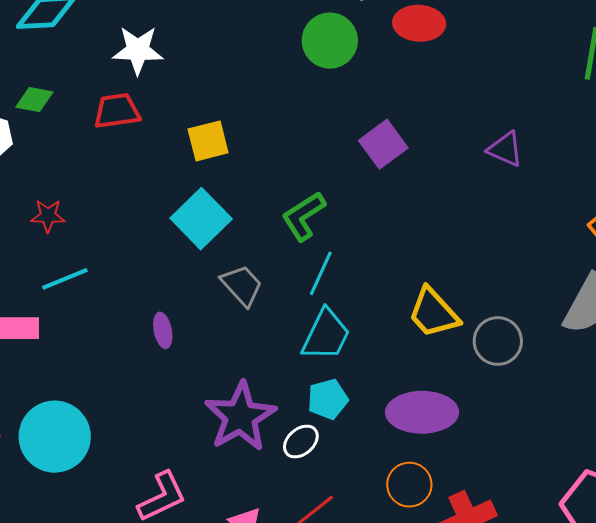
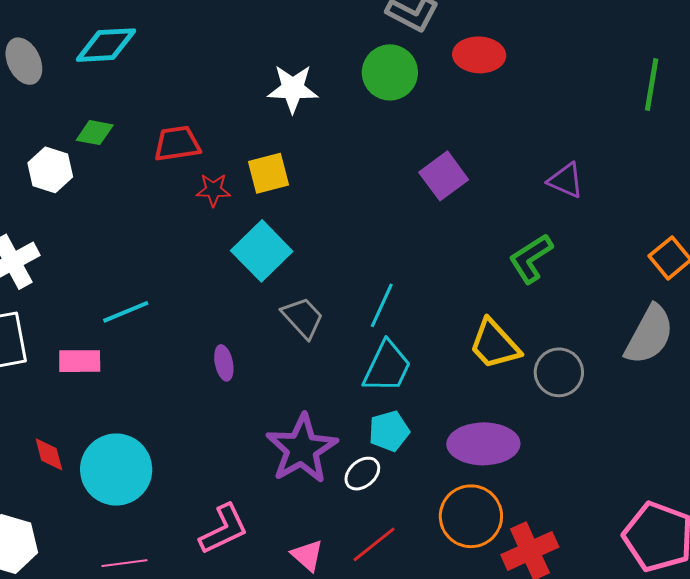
white star: (138, 50) -> (293, 89), moved
red star: (48, 216) -> (213, 190), moved
green L-shape: (303, 216) -> (531, 258), moved
orange circle: (409, 485) -> (471, 516), size x1.4

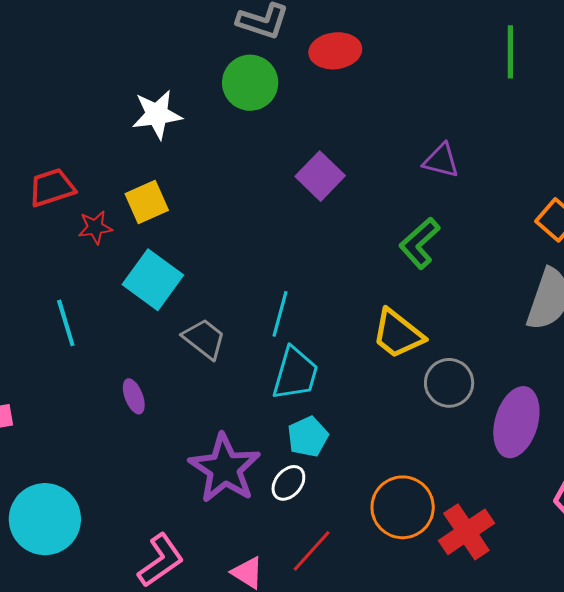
cyan line: (126, 312) -> (66, 323), moved, turned -75
gray circle: (559, 372) -> (449, 383), moved
purple ellipse: (483, 444) -> (516, 422), moved, turned -64

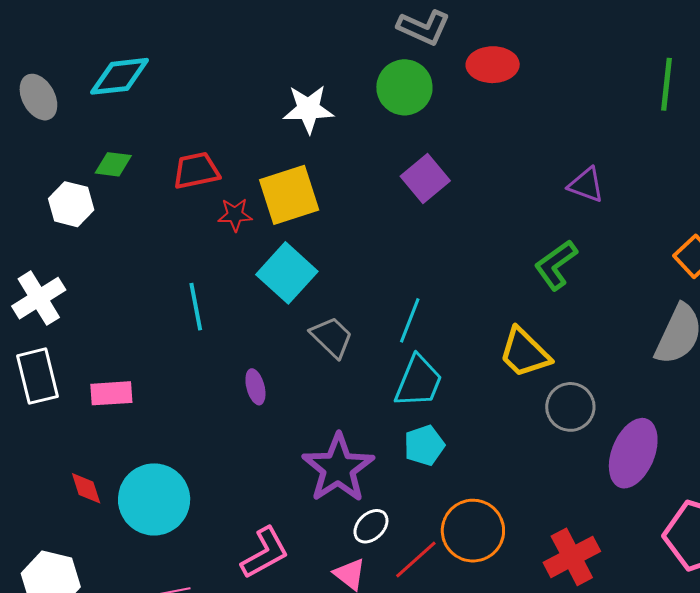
purple square: (320, 176) -> (425, 178), moved
yellow square: (147, 202) -> (289, 195), size x1.4
white ellipse: (288, 483) -> (371, 526), moved
orange circle: (403, 507) -> (473, 531), moved

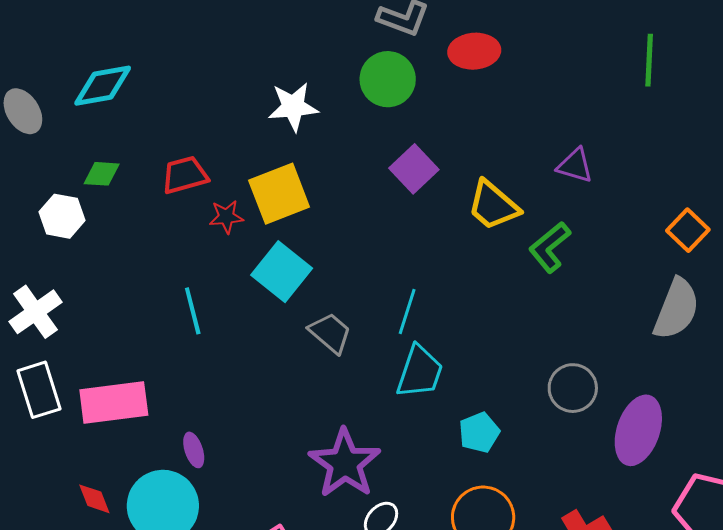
yellow trapezoid: (525, 353) -> (493, 205), moved
purple ellipse: (255, 387) -> (194, 450), moved
pink rectangle: (111, 393) -> (114, 402), size x1.6
cyan pentagon: (424, 445) -> (479, 433), moved

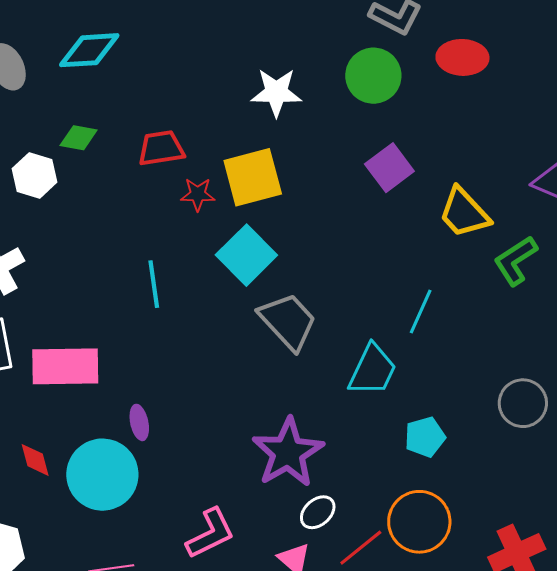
cyan line: (407, 311) -> (421, 312), moved
gray trapezoid: (330, 333) -> (288, 321), size x1.4

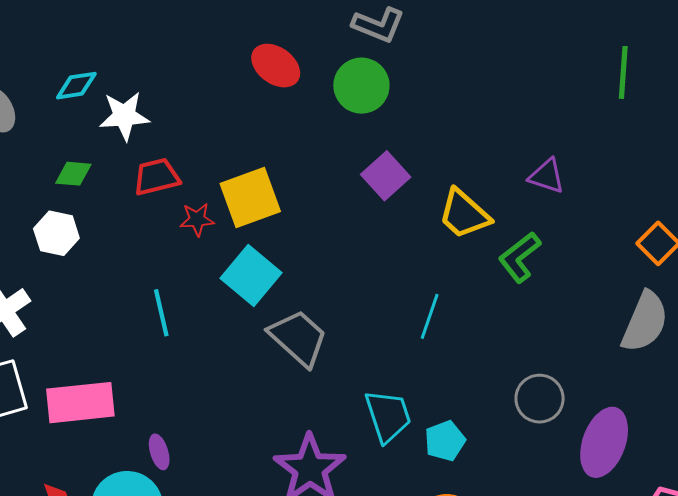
cyan diamond: (89, 50) -> (76, 86), size x0.7
red ellipse: (462, 57) -> (276, 66), moved, turned 39
white star: (276, 92) -> (124, 116), moved
white hexagon: (34, 175) -> (56, 233), moved
cyan trapezoid: (372, 370) -> (388, 416), moved, turned -38

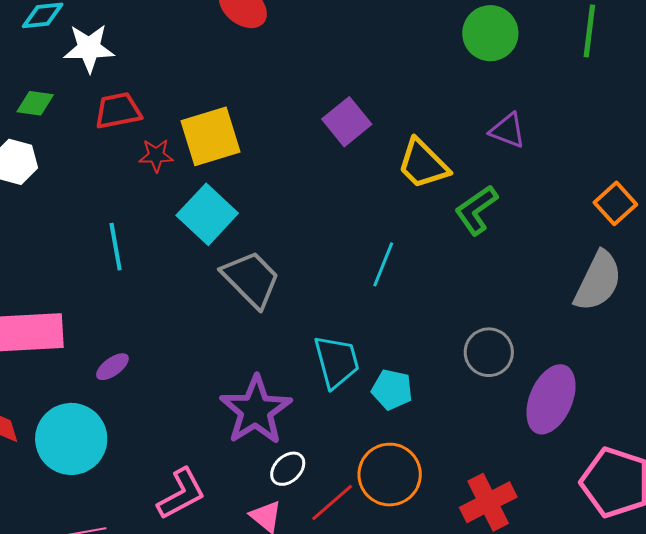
green circle: (361, 86) -> (490, 33), moved
cyan pentagon: (445, 441) -> (392, 390), turned 30
purple ellipse: (159, 452) -> (112, 367), moved, turned 68

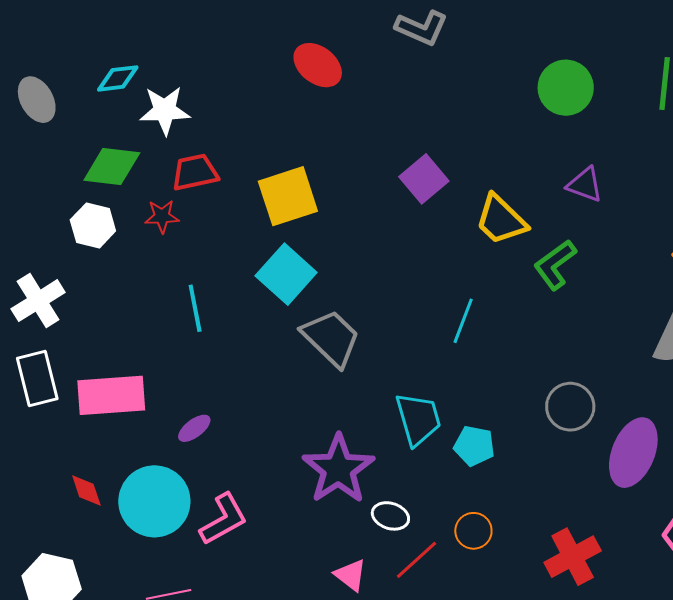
green diamond: (35, 103) -> (112, 166), size x1.5
red star: (156, 155) -> (162, 216), moved
white ellipse: (288, 469) -> (390, 516), moved, turned 63
orange circle: (390, 475) -> (473, 531), size x0.6
pink L-shape: (181, 494) -> (223, 519), moved

